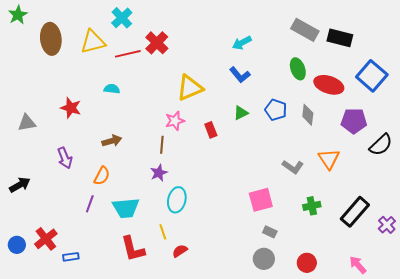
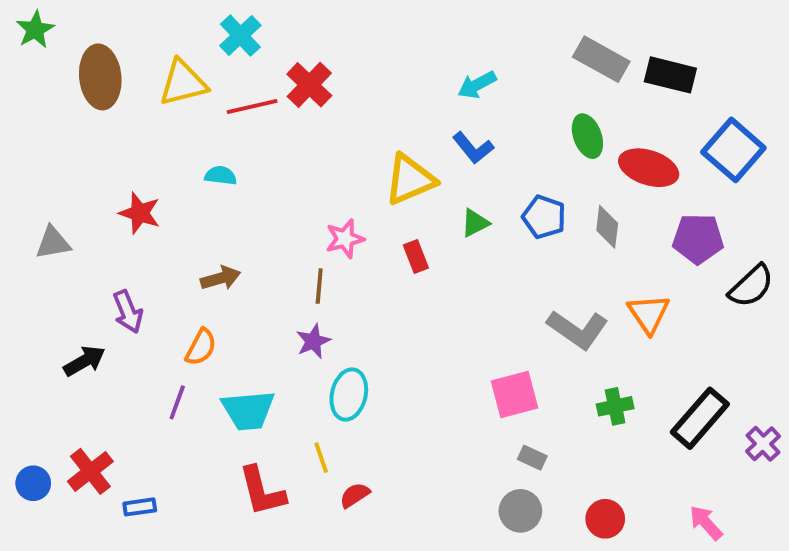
yellow triangle: (190, 88) -> (410, 179), moved
gray L-shape: (293, 167) -> (578, 329), size x1.4
black arrow: (20, 185) -> (84, 361), moved

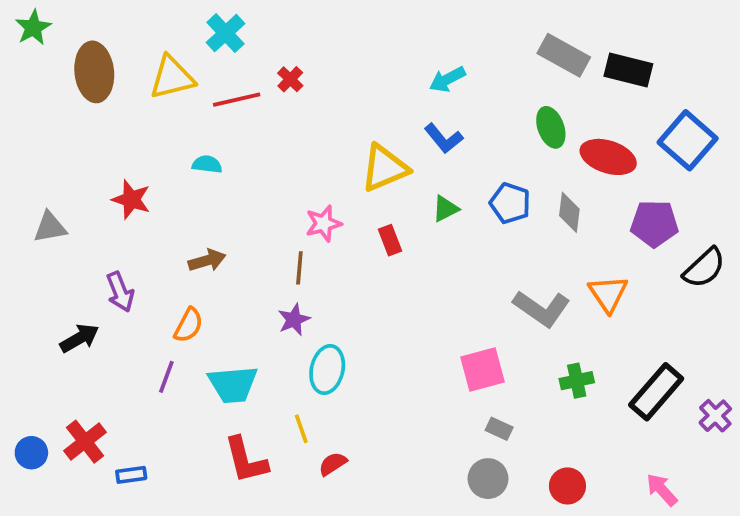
red cross: (309, 85) -> (290, 79), size x0.6

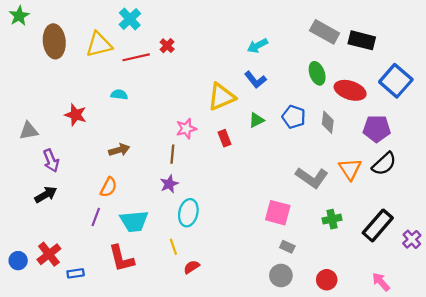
black semicircle: (704, 268) -> (384, 164), moved
purple arrow: (120, 292) -> (51, 161), moved
pink square: (482, 370) -> (278, 213), turned 30
red L-shape: (246, 460) -> (121, 258), moved

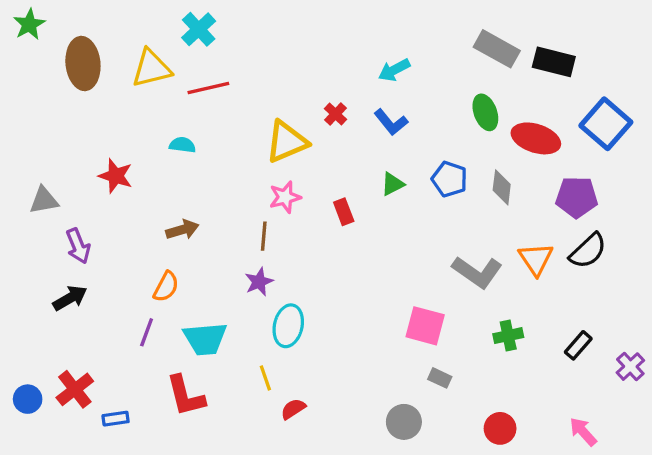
red cross: (167, 46) -> (335, 114), moved
yellow triangle: (221, 97) -> (287, 142), moved
black rectangle: (378, 225) -> (578, 345), size x0.6
gray circle: (281, 275) -> (404, 422), moved

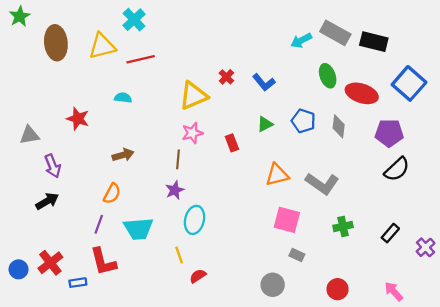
cyan arrow: (394, 70) -> (301, 41), moved
orange triangle: (536, 259) -> (277, 175), moved, turned 50
red L-shape: (186, 396) -> (103, 262), moved

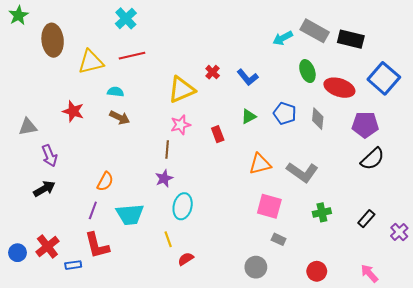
yellow triangle: (102, 46) -> (91, 62), moved
brown arrow: (123, 155) -> (120, 118), moved, turned 42

